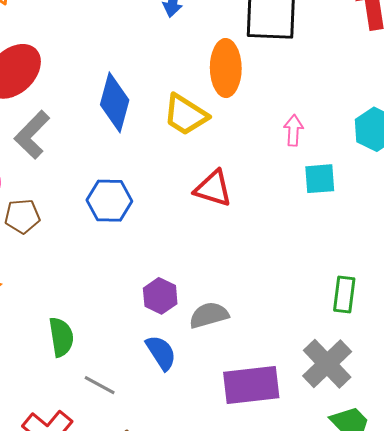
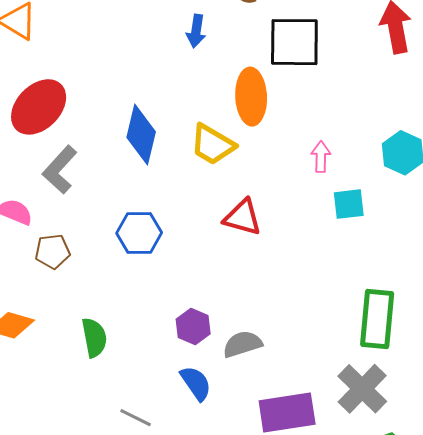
green rectangle: (344, 294) -> (377, 319), size x1.6
green semicircle: (61, 337) -> (94, 338), moved

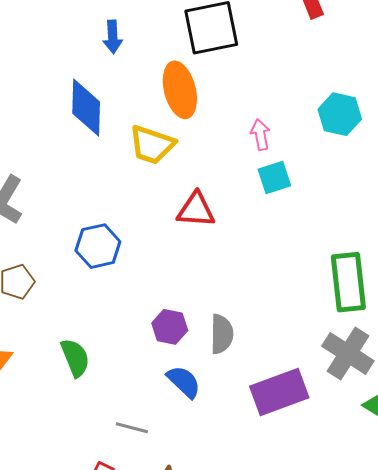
blue diamond: (141, 135) -> (86, 108), moved
cyan square: (349, 204) -> (274, 178), moved
gray semicircle: (242, 344) -> (222, 334), turned 120

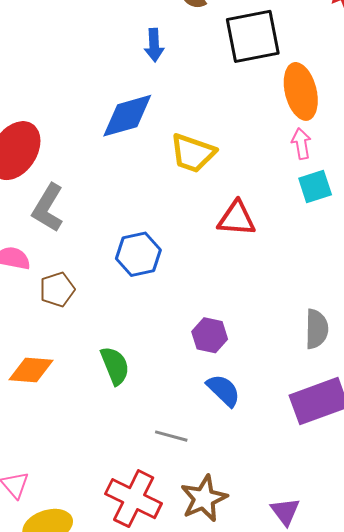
orange ellipse: (180, 90) -> (301, 91), moved
blue diamond: (86, 108) -> (127, 116), turned 72
gray semicircle: (222, 334) -> (317, 329), moved

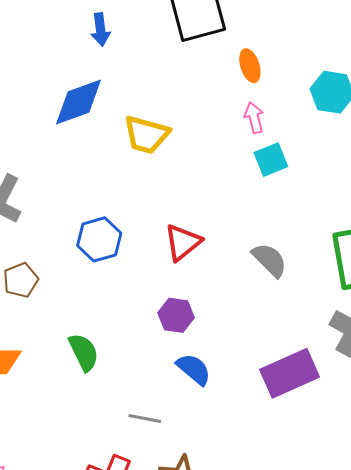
orange ellipse: (301, 91) -> (250, 66), size x0.6
red triangle: (237, 219) -> (183, 242), moved, turned -39
gray semicircle: (317, 329) -> (270, 260), moved, turned -42

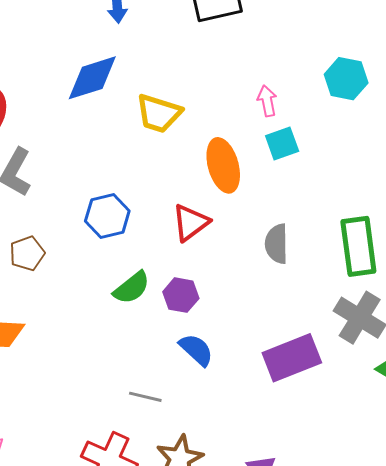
orange ellipse: (250, 66) -> (223, 165), moved, size x1.6
gray semicircle: (270, 260) -> (277, 244), turned -138
green semicircle: (84, 352) -> (132, 288), moved, turned 75

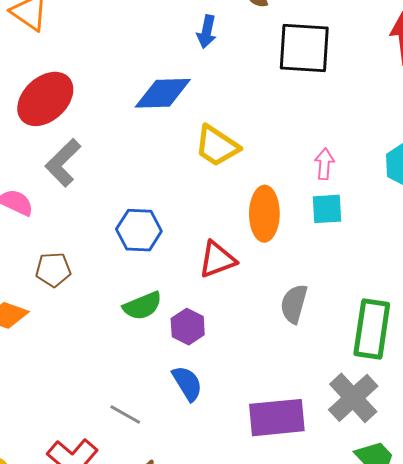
brown pentagon: (27, 254) -> (53, 270), moved

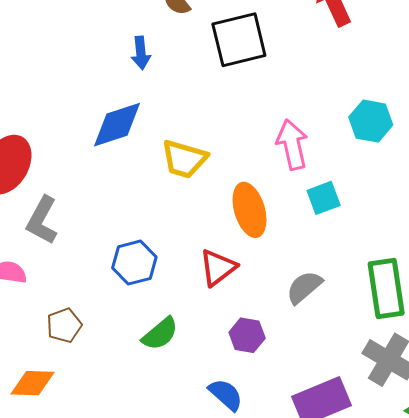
pink arrow: (324, 164) -> (292, 145), size x1.6
cyan square: (327, 209) -> (324, 198), moved
gray semicircle: (294, 304) -> (304, 287), turned 51
purple hexagon: (188, 327) -> (247, 335), moved

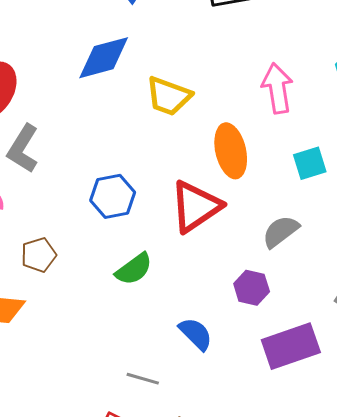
cyan square: (324, 198) -> (310, 163), moved
red triangle: (218, 268) -> (196, 206), size x1.4
purple hexagon: (247, 335) -> (252, 288), moved

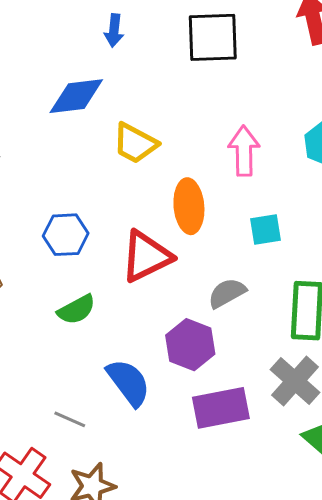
purple hexagon: (252, 288) -> (190, 345), size x1.4
blue semicircle: (196, 334) -> (128, 382), size x1.4

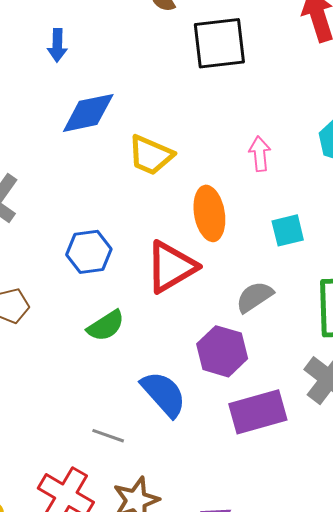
blue arrow: (114, 31) -> (57, 45), moved
pink arrow: (244, 151) -> (260, 154), size x0.7

